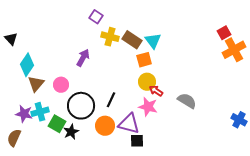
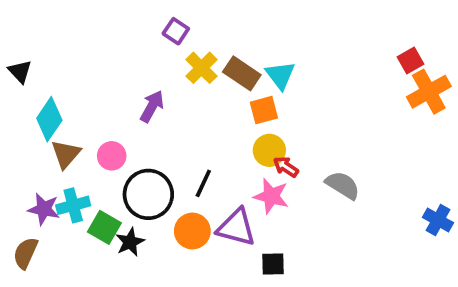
yellow cross: (110, 37) -> (201, 68), turned 30
black square: (137, 141) -> (273, 264), moved

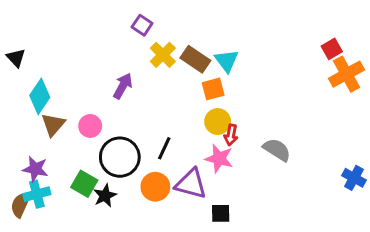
red arrow: (286, 167) -> (231, 135), turned -114
cyan cross: (73, 205) -> (37, 194), moved

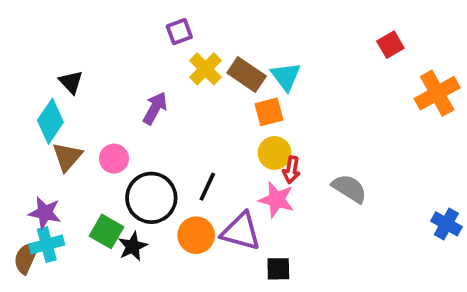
purple square: (142, 25) -> (179, 32), turned 36
red square: (332, 49) -> (390, 45), moved
black triangle: (16, 58) -> (71, 82), moved

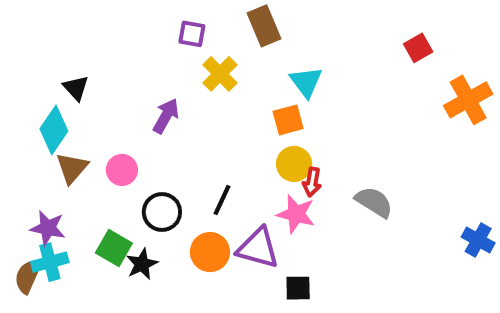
purple square: (179, 32) -> (192, 34), turned 30
brown rectangle: (247, 75) -> (264, 26), moved, turned 33
black circle: (151, 198) -> (162, 212), size x0.7

